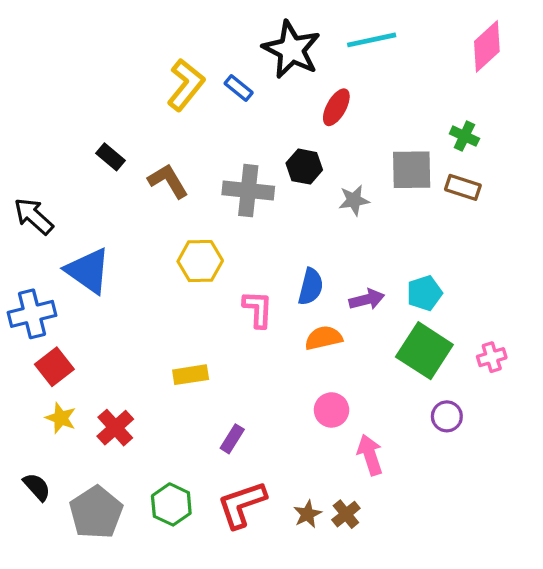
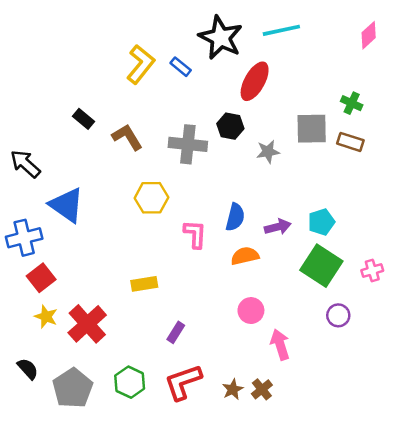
pink diamond: (487, 46) -> (369, 35), size x0.7
red ellipse: (336, 107) -> (255, 81), size x1.4
red cross: (115, 428) -> (87, 324), size x1.4

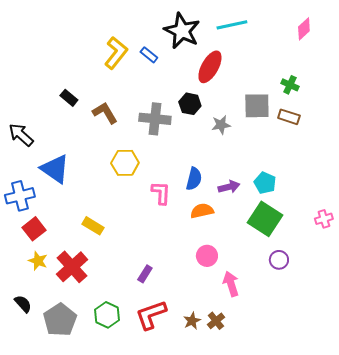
cyan pentagon: (321, 222) -> (265, 183), turned -30
pink cross: (372, 270) -> (324, 219), moved
yellow rectangle: (144, 284) -> (93, 226), moved, turned 40

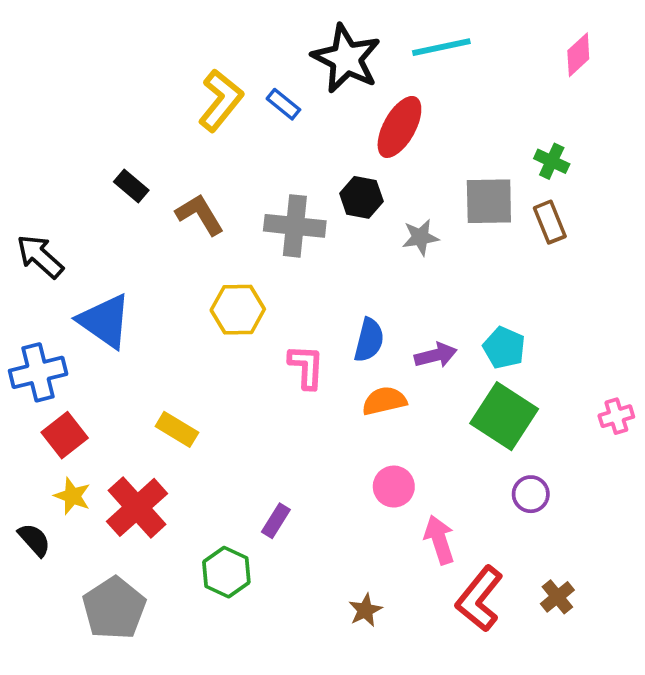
brown rectangle: (289, 117) -> (550, 222), turned 50
black semicircle: (23, 304) -> (34, 540), moved
green hexagon: (107, 315) -> (226, 572), moved
red L-shape: (151, 315) -> (479, 599), moved, turned -32
brown cross: (216, 321) -> (557, 597), moved

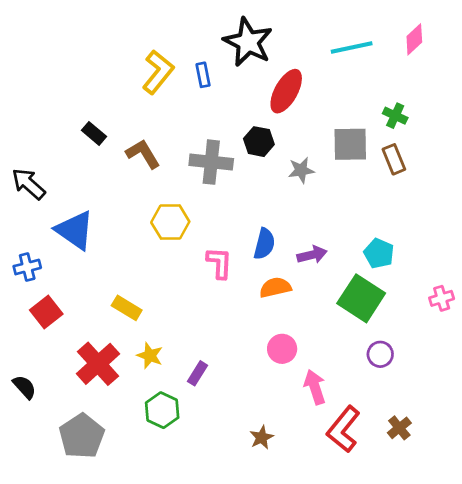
cyan line: (441, 47) -> (352, 48), moved
blue rectangle: (283, 104) -> (203, 75), turned 40
cyan pentagon: (504, 348) -> (379, 253), moved
blue cross: (38, 372) -> (27, 267), size x0.7
yellow star: (72, 496) -> (150, 356), moved

